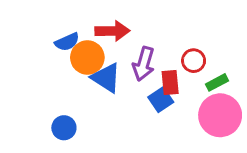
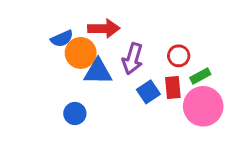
blue triangle: (106, 78) -> (98, 72), turned -32
red rectangle: (170, 82) -> (173, 88), moved
blue circle: (64, 128) -> (75, 113), moved

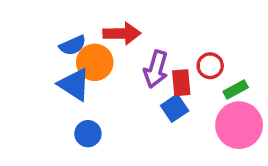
blue triangle: (98, 72) -> (74, 84), moved, turned 32
red rectangle: (173, 88) -> (181, 83), moved

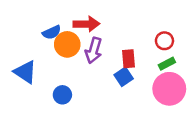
red circle: (210, 66) -> (164, 41), moved
purple arrow: (156, 69) -> (94, 50), moved
blue triangle: (74, 84) -> (25, 72), moved

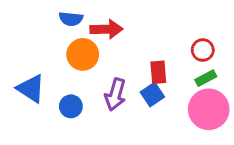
blue semicircle: (52, 32) -> (71, 19), moved, turned 30
purple arrow: (94, 50) -> (115, 94), moved
blue circle: (62, 95) -> (71, 106), moved

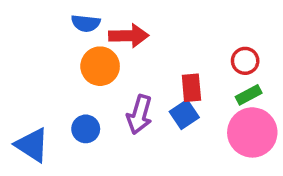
blue triangle: (31, 89) -> (32, 145), moved

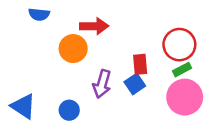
blue semicircle: (86, 23) -> (39, 14), moved
red circle: (245, 61) -> (179, 45), size x1.6
blue circle: (86, 129) -> (69, 110), moved

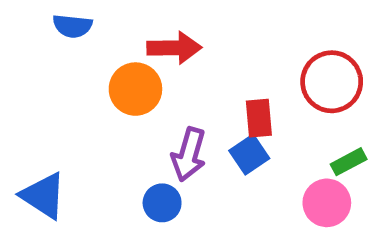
green rectangle: (182, 70) -> (349, 162), moved
pink circle: (185, 97) -> (327, 203), moved, size x0.7
blue circle: (69, 110) -> (162, 203), moved

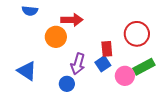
green rectangle: (349, 162) -> (144, 67), size x1.5
blue triangle: (43, 196) -> (27, 71), moved
pink circle: (327, 203) -> (125, 76), moved

